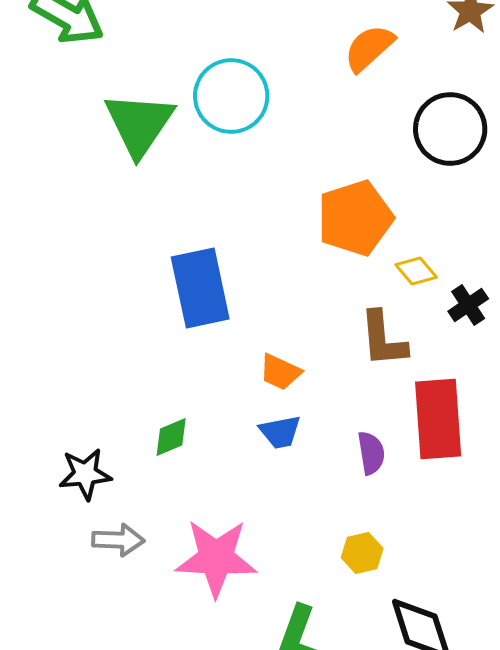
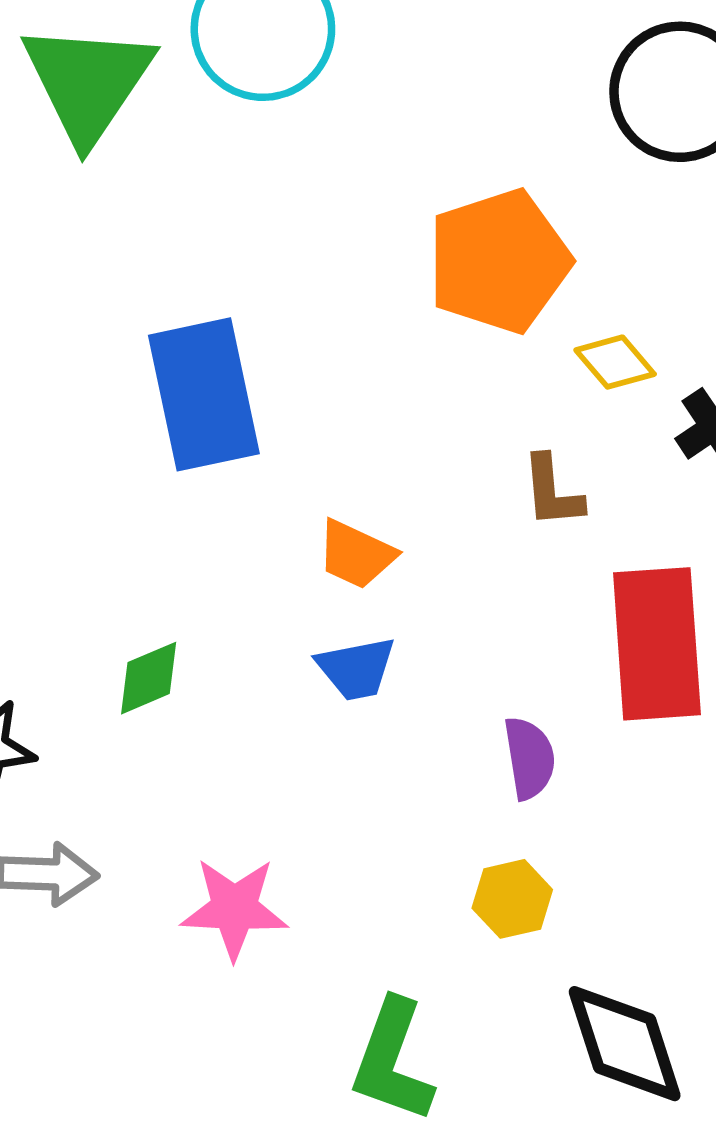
brown L-shape: (383, 339) -> (552, 492), size x0.7
purple semicircle: (371, 453) -> (529, 758), moved
pink star: (216, 558) -> (234, 908), size x0.7

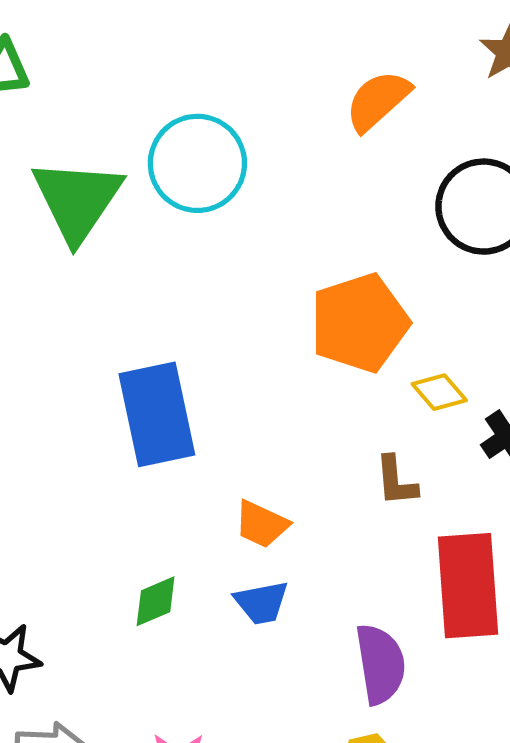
green diamond: (149, 678) -> (156, 601), moved
purple semicircle: (529, 758) -> (380, 664), size x1.4

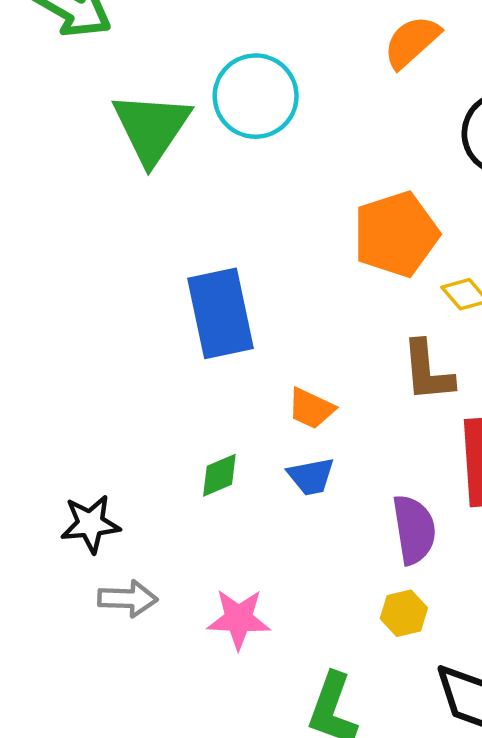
brown L-shape: (396, 481) -> (428, 371), size x1.4

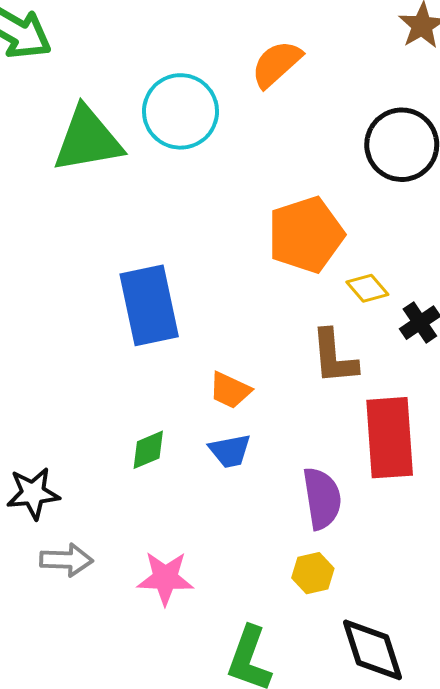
orange semicircle: (412, 42) -> (276, 64), moved
green triangle: (151, 128) -> (88, 140), turned 46

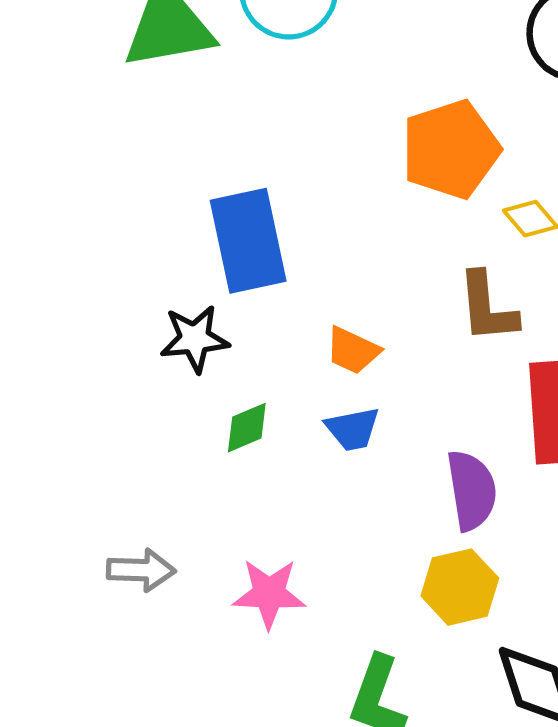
black star: (33, 493) -> (195, 339), moved
yellow hexagon: (313, 573) -> (460, 587), size x1.4

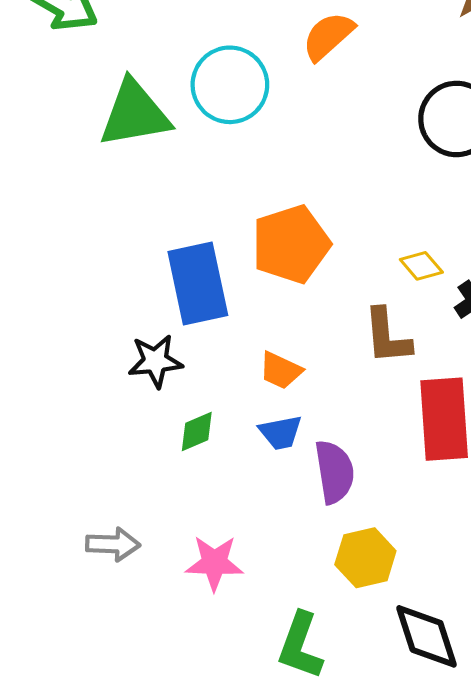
orange pentagon: (451, 149) -> (291, 244), moved
purple semicircle: (472, 490) -> (334, 472), moved

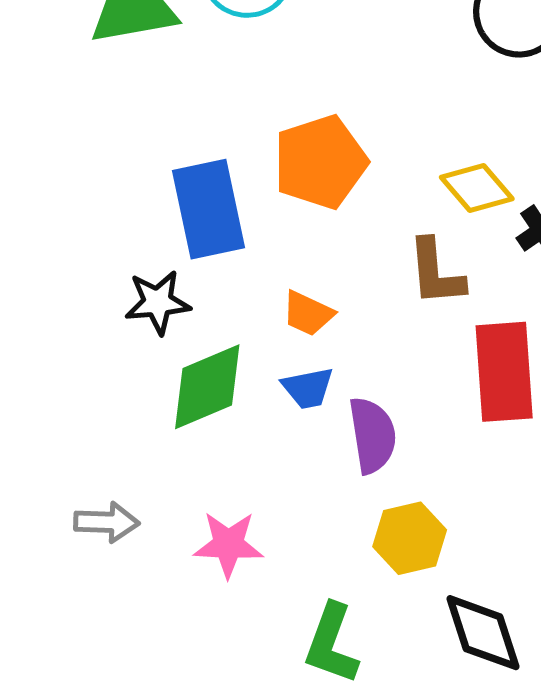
yellow diamond: (421, 266) -> (477, 188), size x1.4
green diamond: (197, 431) -> (207, 387), size x1.8

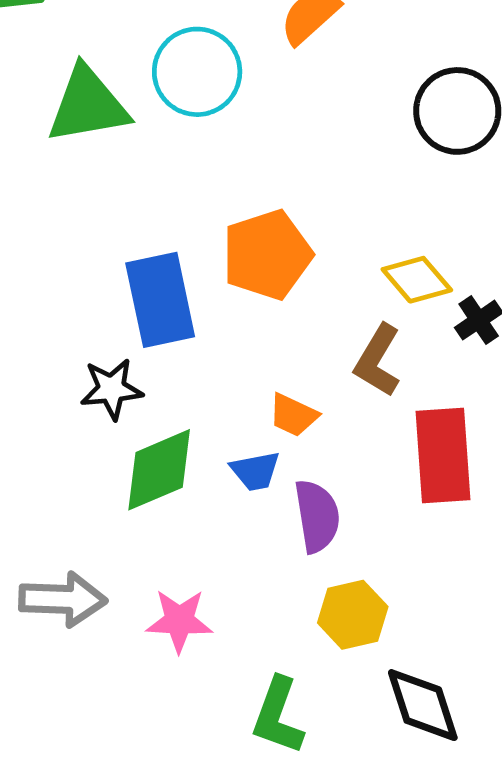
brown L-shape: (436, 272) -> (378, 360), turned 36
orange trapezoid: (308, 313) -> (293, 415), moved
gray arrow: (107, 522) -> (63, 599), size x1.4

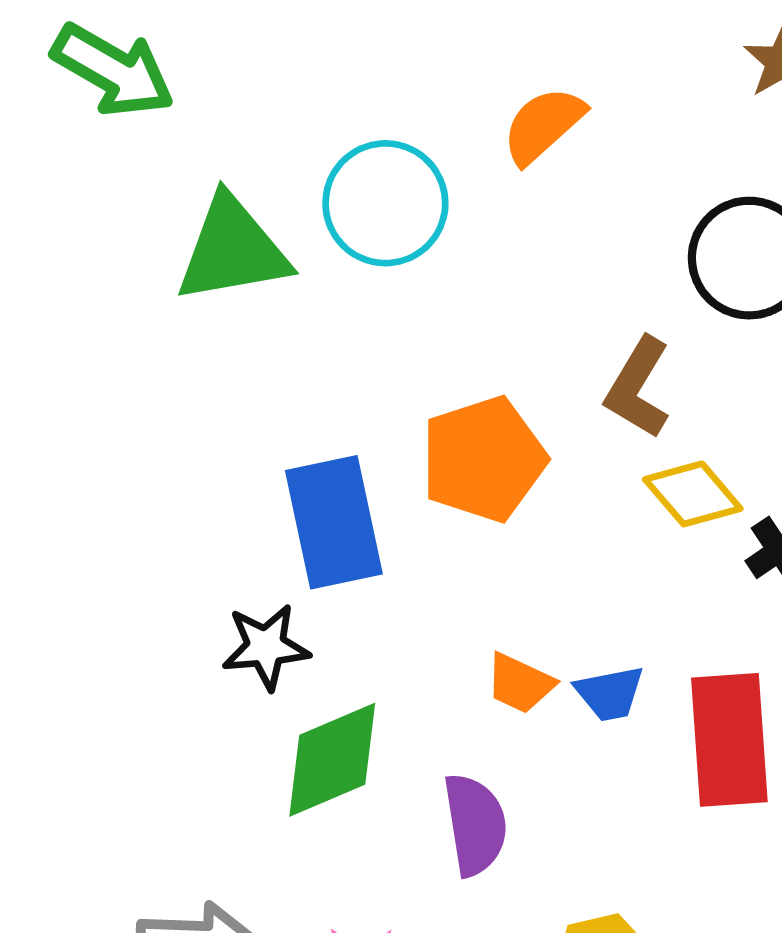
brown L-shape: (378, 360) -> (638, 388), moved
blue trapezoid: (255, 471) -> (610, 693), moved
purple semicircle: (317, 516) -> (475, 825), moved

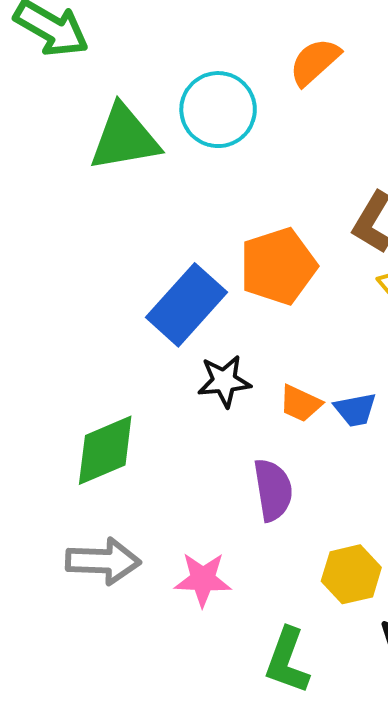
blue rectangle: (334, 522) -> (187, 305), turned 54
black star: (266, 647) -> (224, 381), moved
green diamond: (332, 760) -> (105, 450), moved

